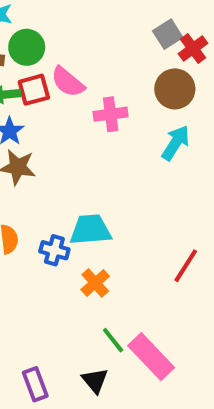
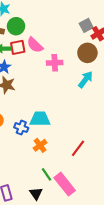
red line: (186, 266) -> (78, 148), moved

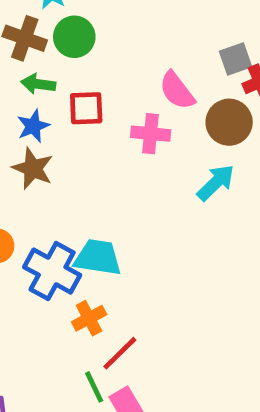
pink semicircle: (35, 45) -> (177, 91), moved
red square: (18, 47) -> (86, 108), moved
blue cross: (21, 128) -> (52, 271), size x1.6
red line: (78, 148) -> (120, 353), moved

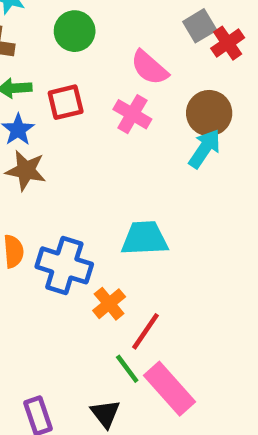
green circle: (74, 37) -> (75, 31), moved
brown circle: (229, 122) -> (209, 113), moved
pink cross: (151, 134) -> (132, 114), turned 36
cyan trapezoid: (98, 257) -> (145, 238), moved

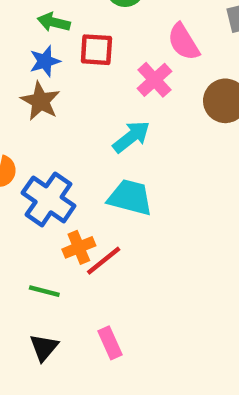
cyan arrow: (205, 149) -> (131, 137), moved
red line: (145, 331) -> (104, 261), moved
green line: (127, 369) -> (44, 291), moved, turned -56
pink rectangle: (170, 389) -> (110, 343), size x0.6

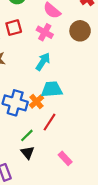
orange cross: (79, 247) -> (36, 102), moved
green line: (44, 291) -> (27, 135), moved, turned -40
black triangle: (44, 347) -> (28, 153), moved

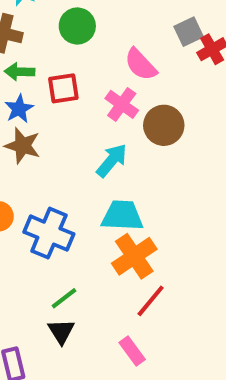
brown circle: (80, 31) -> (164, 125), moved
orange cross: (36, 102) -> (134, 256), moved, size x1.5
red line: (50, 122) -> (151, 301), moved

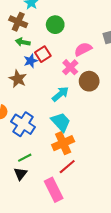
pink semicircle: (141, 65) -> (83, 49), turned 96
red square: (63, 88) -> (43, 54), turned -35
blue star: (19, 109) -> (31, 61), moved
cyan trapezoid: (122, 216) -> (61, 122), turned 35
pink rectangle: (132, 351) -> (54, 190), size x1.6

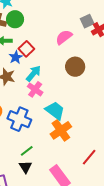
green circle: (55, 25) -> (15, 19), moved
pink cross: (70, 67) -> (35, 89), moved
cyan arrow: (60, 94) -> (33, 73), moved
red line: (67, 167) -> (89, 157), moved

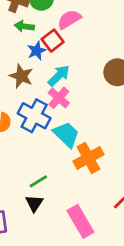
pink semicircle: (64, 37) -> (69, 19), moved
cyan trapezoid: (55, 111) -> (66, 134), moved
blue cross: (19, 119) -> (34, 116), moved

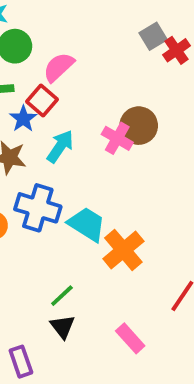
pink cross: (59, 98) -> (117, 138), moved
pink rectangle: (80, 221) -> (130, 338), size x0.7

